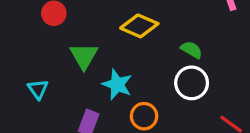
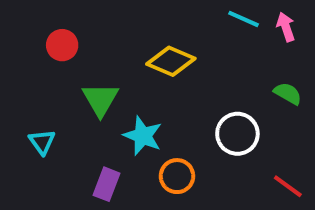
green semicircle: (192, 50) -> (288, 93), moved

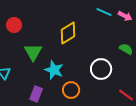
pink arrow: (286, 27) -> (125, 16), turned 136
yellow diamond: (171, 61) -> (68, 33), turned -55

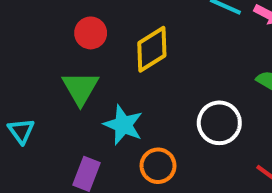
red circle: (14, 25) -> (91, 33), moved

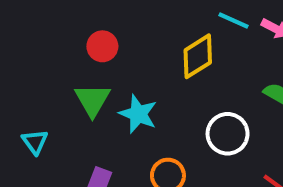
yellow diamond: (152, 49) -> (198, 56), moved
cyan star: (123, 125) -> (138, 114), moved

